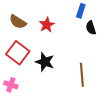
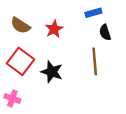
blue rectangle: (81, 11) -> (93, 13), turned 56
brown line: (82, 75) -> (95, 61), moved

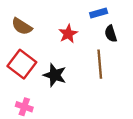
red star: (54, 29) -> (68, 34), moved
pink cross: (12, 98) -> (24, 107), moved

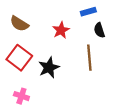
black star: (55, 75) -> (49, 68), turned 30

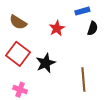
black semicircle: (99, 30) -> (93, 28), turned -144
brown line: (89, 58) -> (83, 79), moved

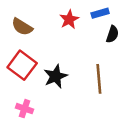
red star: (57, 28) -> (69, 19), moved
brown line: (83, 79) -> (99, 79), moved

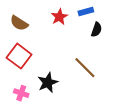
black star: (55, 76) -> (48, 83), moved
brown line: (99, 79) -> (85, 68), turned -40

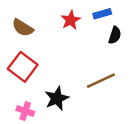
brown line: (85, 68) -> (101, 81), turned -70

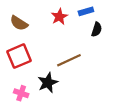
red square: (23, 67) -> (19, 56), turned 30
brown line: (101, 81) -> (69, 60), moved

